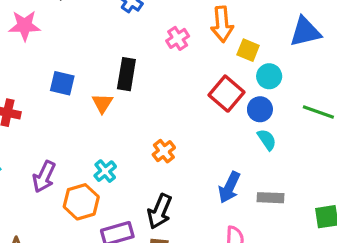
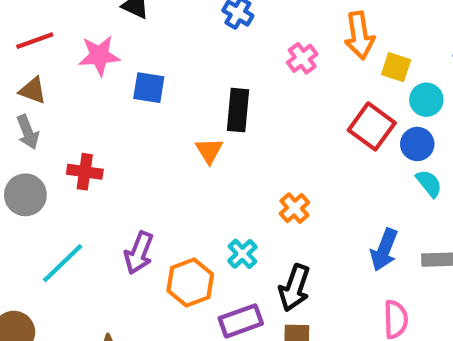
blue square: (62, 83) -> (149, 88), moved
cyan cross: (105, 171) -> (242, 254), moved

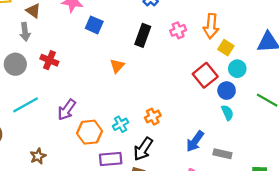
black rectangle: (238, 110) -> (143, 35), moved
orange cross: (294, 208) -> (153, 117), moved

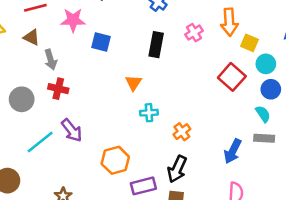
gray arrow: (25, 32) -> (51, 60), moved
blue circle: (227, 91) -> (271, 89), moved
purple arrow: (67, 110) -> (72, 130), moved, turned -65
cyan cross: (121, 124) -> (149, 113), moved, turned 35
gray rectangle: (222, 154) -> (264, 138), moved

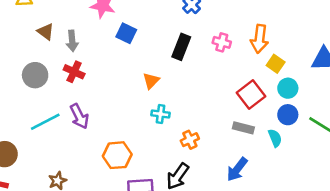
pink cross: (194, 33) -> (222, 42), turned 36
brown triangle: (32, 37) -> (46, 32), moved
gray rectangle: (264, 138) -> (243, 128), moved

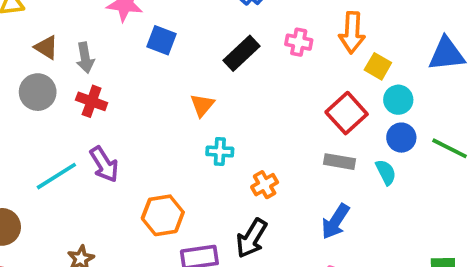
black rectangle: (181, 47) -> (242, 53), turned 30
gray circle: (35, 75) -> (38, 92), moved

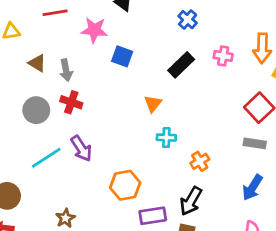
gray circle: (38, 92) -> (36, 110), moved

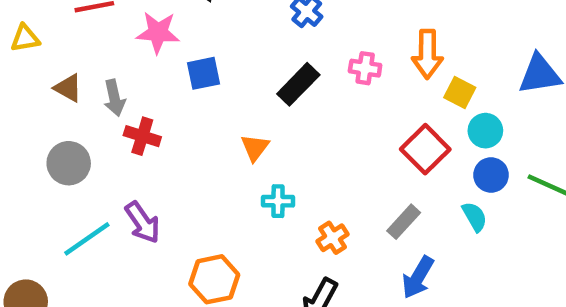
blue square: (122, 56) -> (203, 73), turned -30
red cross: (71, 102) -> (142, 136), moved
gray rectangle: (255, 143) -> (404, 222), moved, turned -55

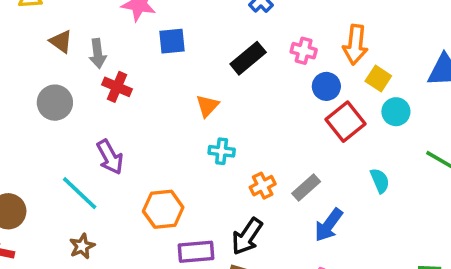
blue circle: (491, 175) -> (326, 86), moved
gray rectangle: (404, 222) -> (306, 188), moved
cyan line: (87, 239) -> (80, 193), moved, turned 72

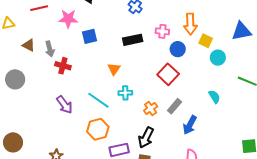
black rectangle: (248, 58) -> (133, 40), turned 36
gray circle: (55, 103) -> (15, 79), moved
red square: (346, 122) -> (168, 74), moved
cyan line: (80, 193) -> (98, 100), moved

